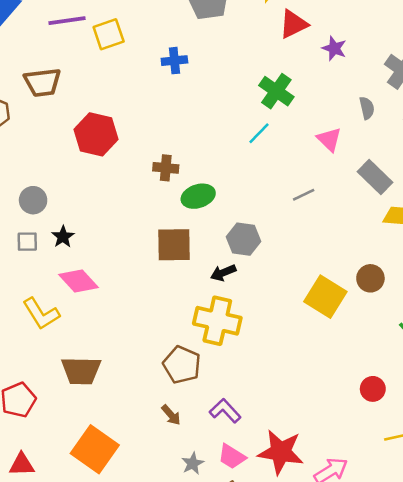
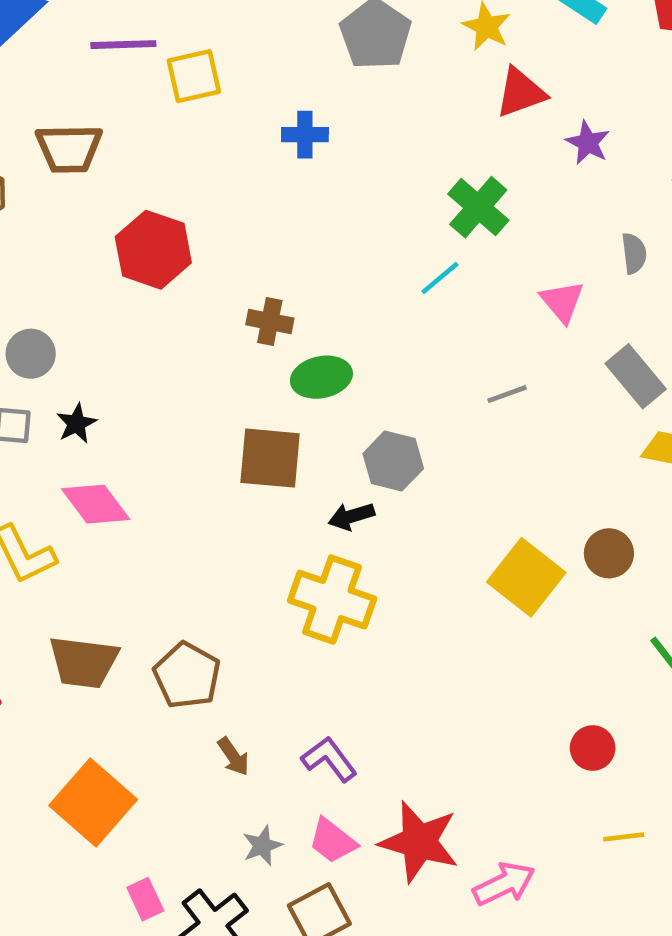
brown pentagon: (182, 365) -> (187, 675), moved

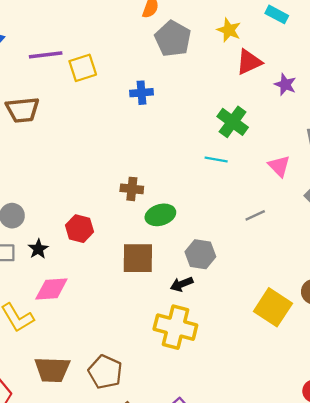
red hexagon: (153, 250) -> (80, 229), moved, size x0.7
cyan line: (440, 278) -> (216, 159), turned 55
pink diamond: (96, 504) -> (51, 289), turned -52

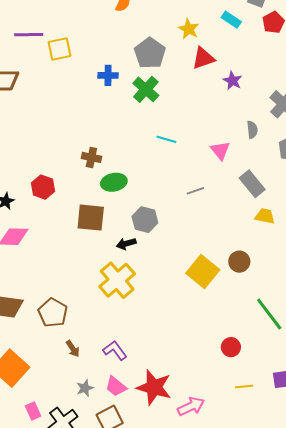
gray pentagon: (173, 39) -> (150, 53), moved
green cross: (233, 122) -> (146, 89), moved
yellow cross: (175, 327) -> (117, 280), turned 30

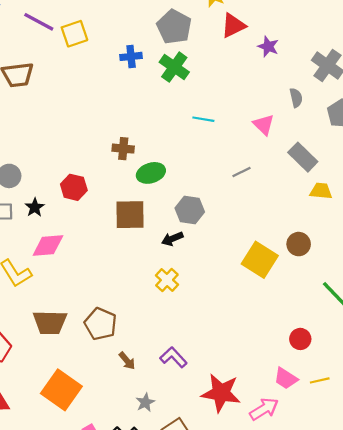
purple line: (29, 35) -> (39, 22), turned 36
yellow cross: (117, 280) -> (167, 280), size x0.6
pink trapezoid: (116, 386) -> (286, 378), moved

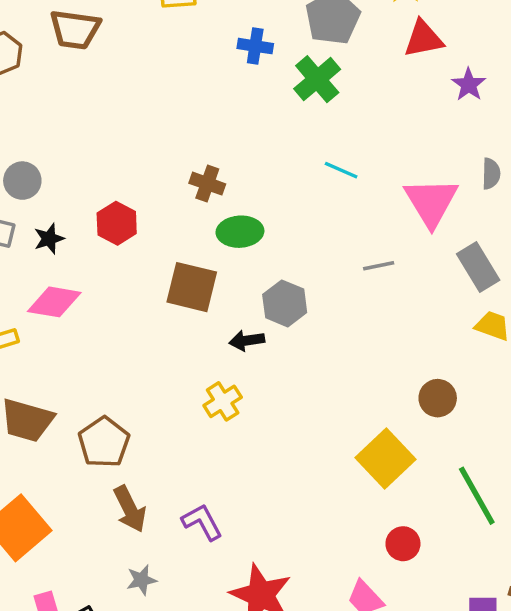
pink triangle: (264, 125) -> (431, 202), size x1.6
yellow square: (260, 260) -> (386, 458), moved
brown arrow: (127, 361) -> (130, 509), size x1.5

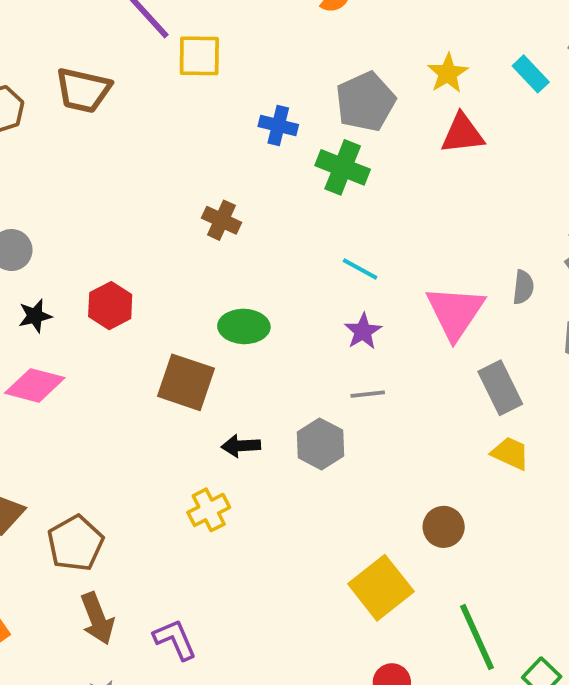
green cross: (317, 79) -> (343, 167), turned -33
purple star: (469, 85) -> (363, 331), moved
brown cross: (207, 184) -> (221, 220), moved
gray line: (379, 266) -> (368, 394), moved
gray hexagon: (285, 303) -> (320, 444), moved

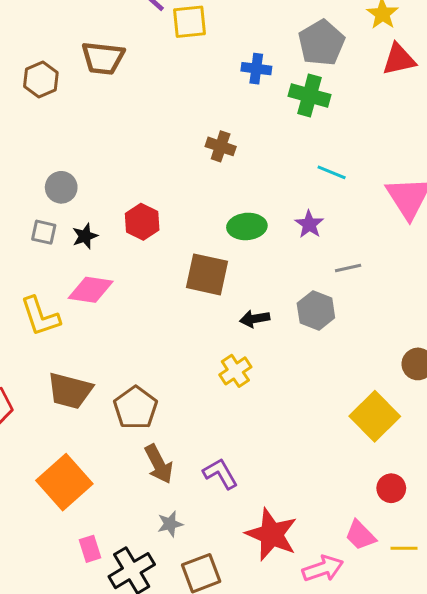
purple star: (363, 331) -> (309, 224), moved

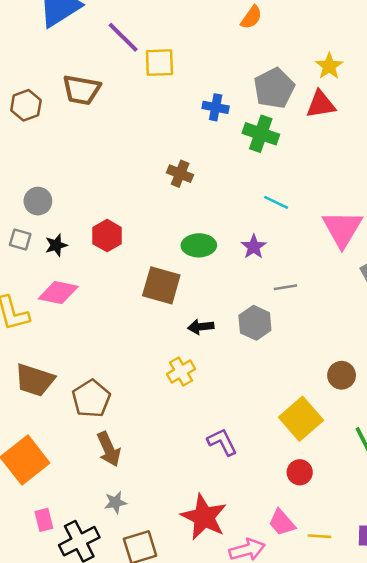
red triangle: (399, 59) -> (321, 104), moved
purple L-shape: (220, 474) -> (222, 442), moved
red circle: (391, 488) -> (300, 472), moved

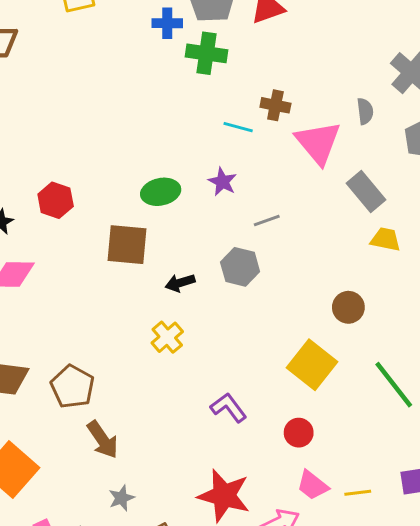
blue cross: (216, 107) -> (167, 23), moved
brown cross: (180, 174) -> (275, 105), moved
red circle: (300, 472) -> (299, 433), moved

